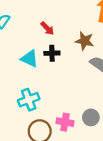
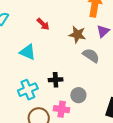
black cross: (52, 53) -> (56, 80), moved
gray circle: (91, 117) -> (78, 95), moved

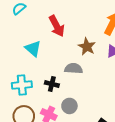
red arrow: (43, 24) -> (57, 26), size x1.5
gray semicircle: (91, 56) -> (74, 68), moved, turned -48

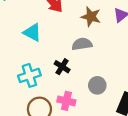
black cross: (52, 84) -> (62, 67), turned 32
gray circle: (69, 106) -> (97, 85), moved

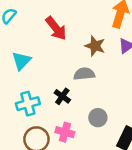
cyan triangle: (32, 32) -> (21, 61), moved, turned 42

